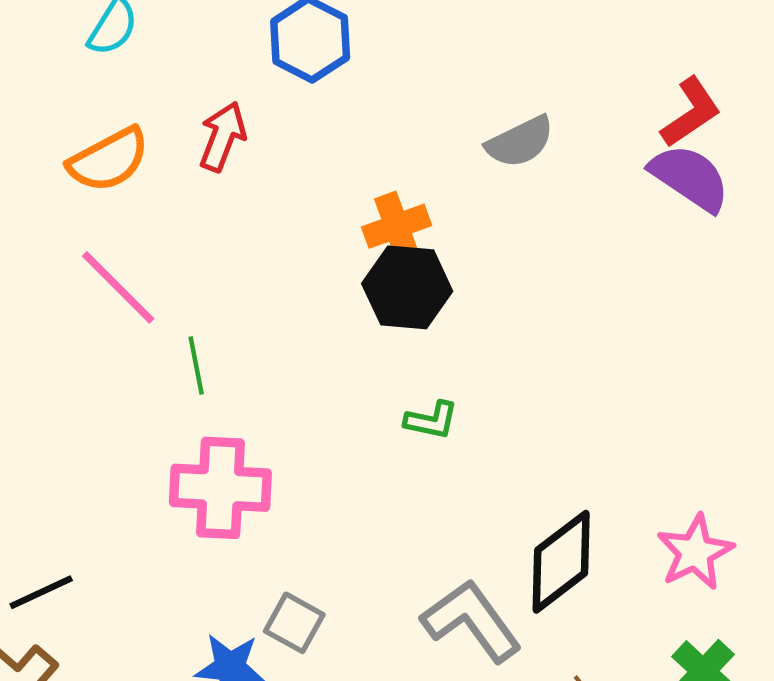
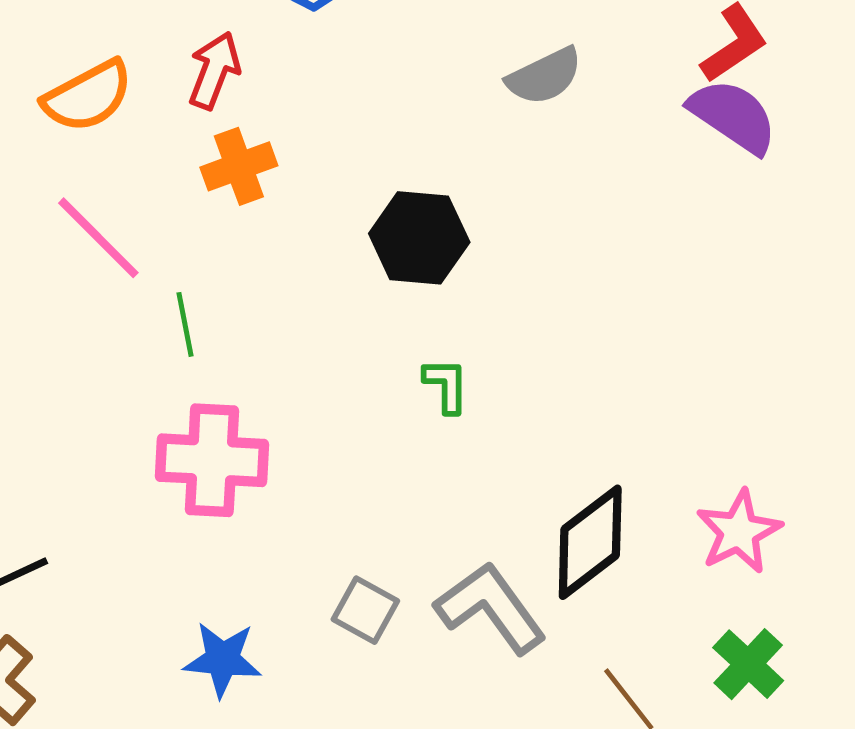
orange cross: (397, 226) -> (239, 166), moved
green L-shape: (431, 420) -> (446, 385), turned -102
gray square: (294, 623) -> (365, 610), moved

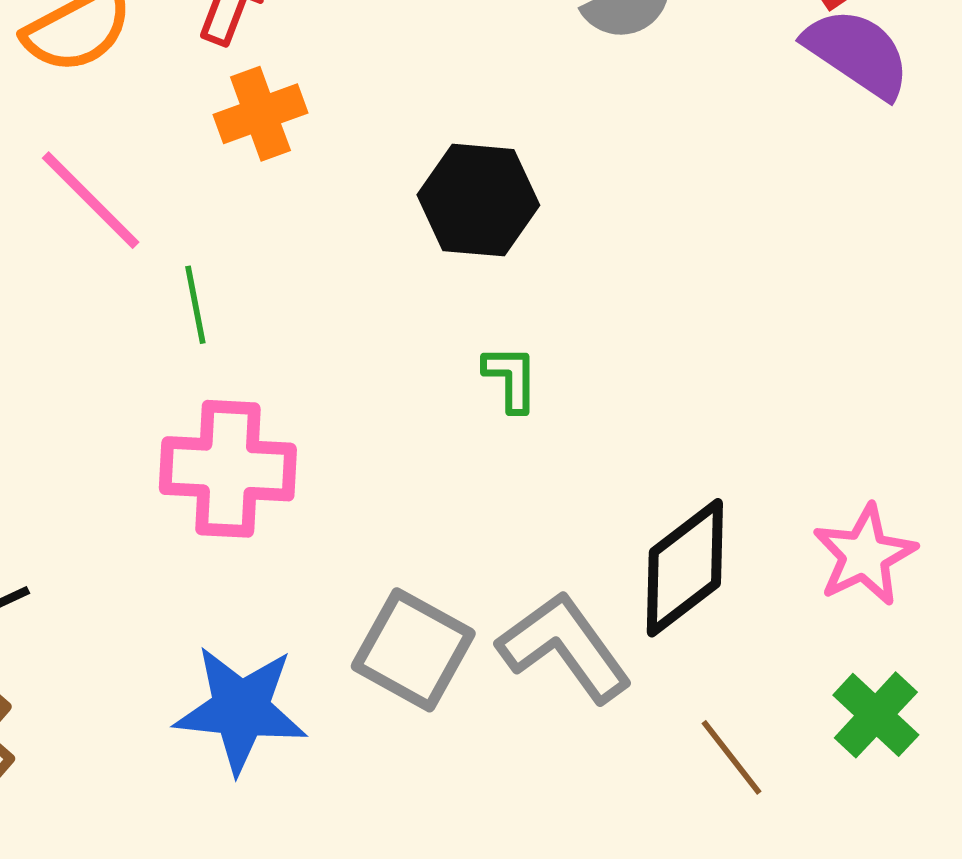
gray square: (365, 610) -> (413, 650), size x1.5
blue star: (222, 659) -> (241, 709), size x1.4

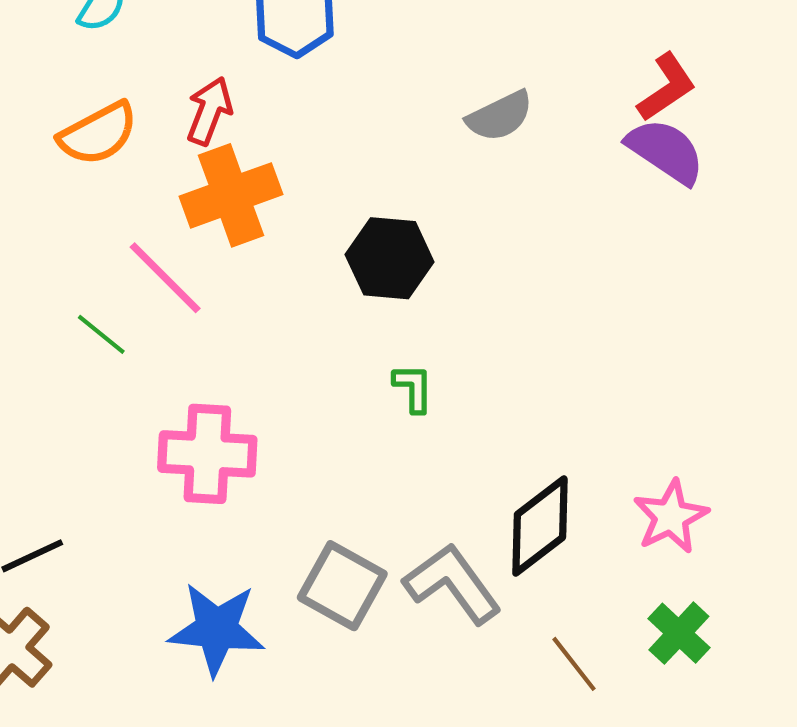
orange cross: (260, 114) -> (231, 195), size x1.5
pink line: (91, 200) -> (165, 278), moved
green line: (195, 305) -> (101, 334), moved, turned -40

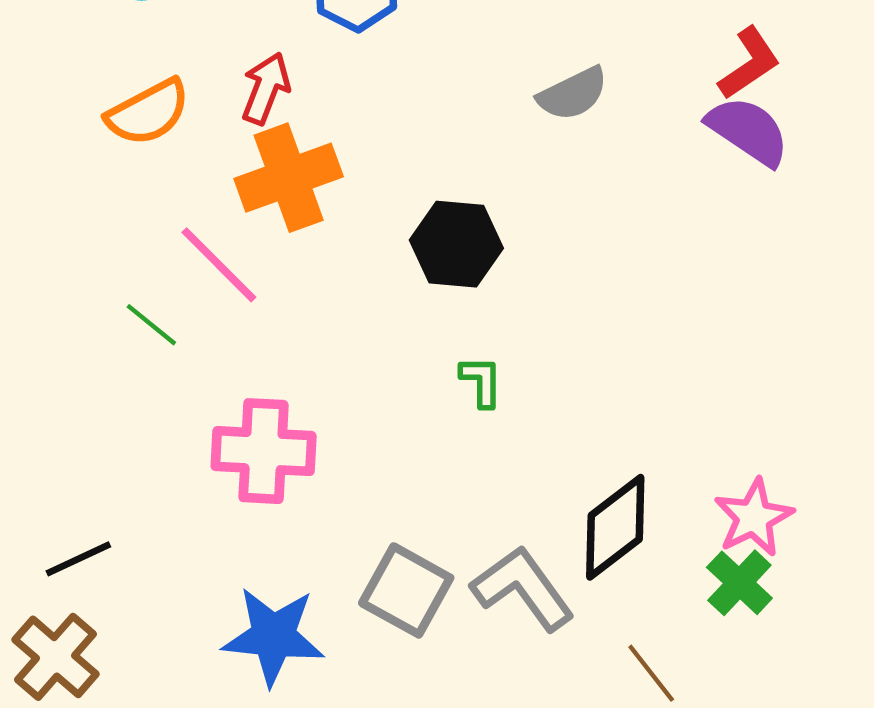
green cross: (679, 633) -> (739, 583), moved

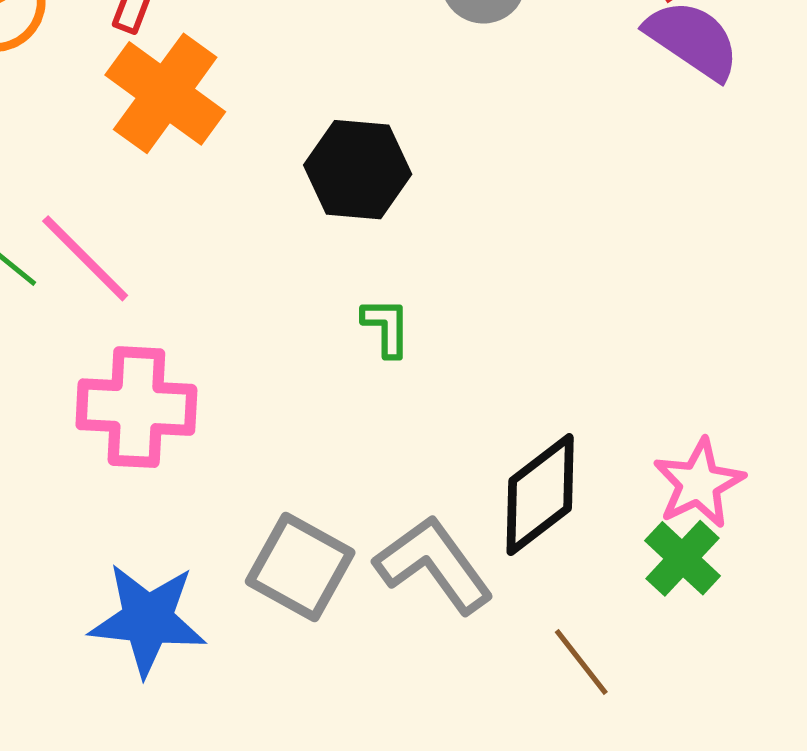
orange cross: (289, 178) -> (165, 93), turned -34
pink line: (219, 265) -> (85, 258), moved

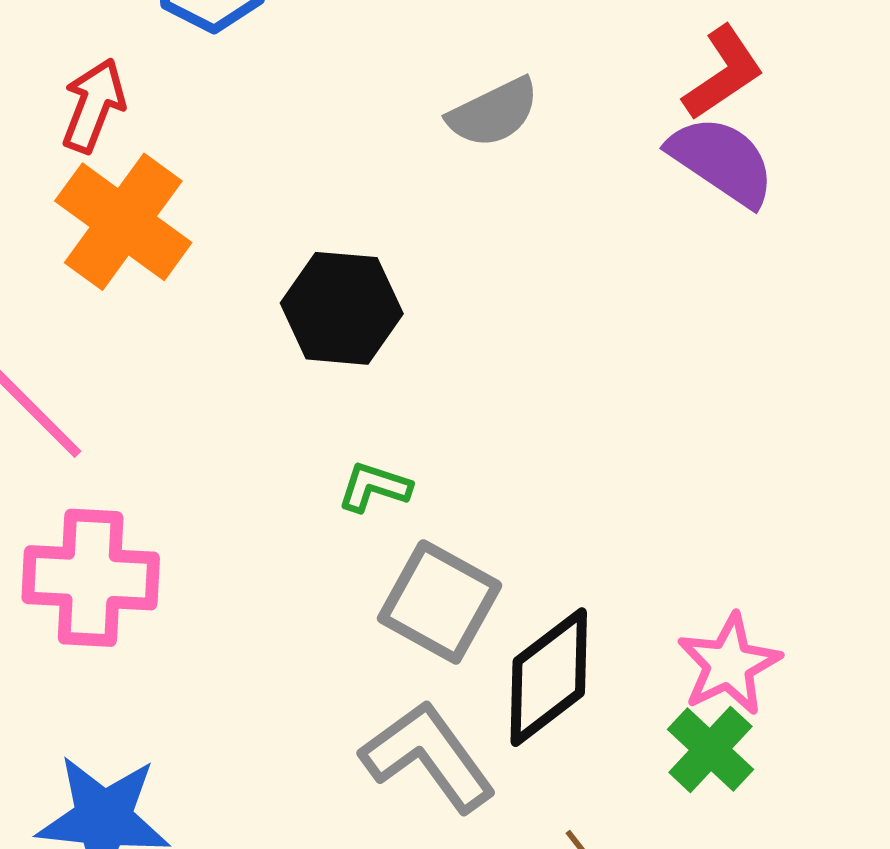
green L-shape: (386, 327) -> (374, 487), turned -72
gray square: (300, 567) -> (440, 602), moved

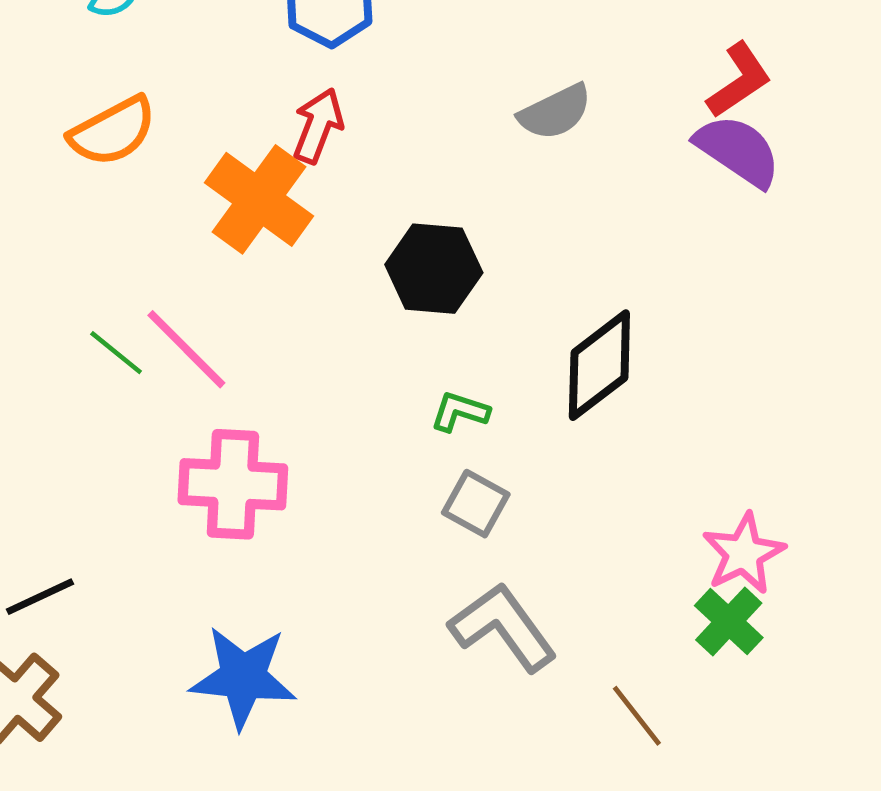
red arrow: (93, 106) -> (318, 126), moved
gray square: (440, 602) -> (476, 504), moved, size x0.7
black diamond: (549, 677) -> (599, 365), moved

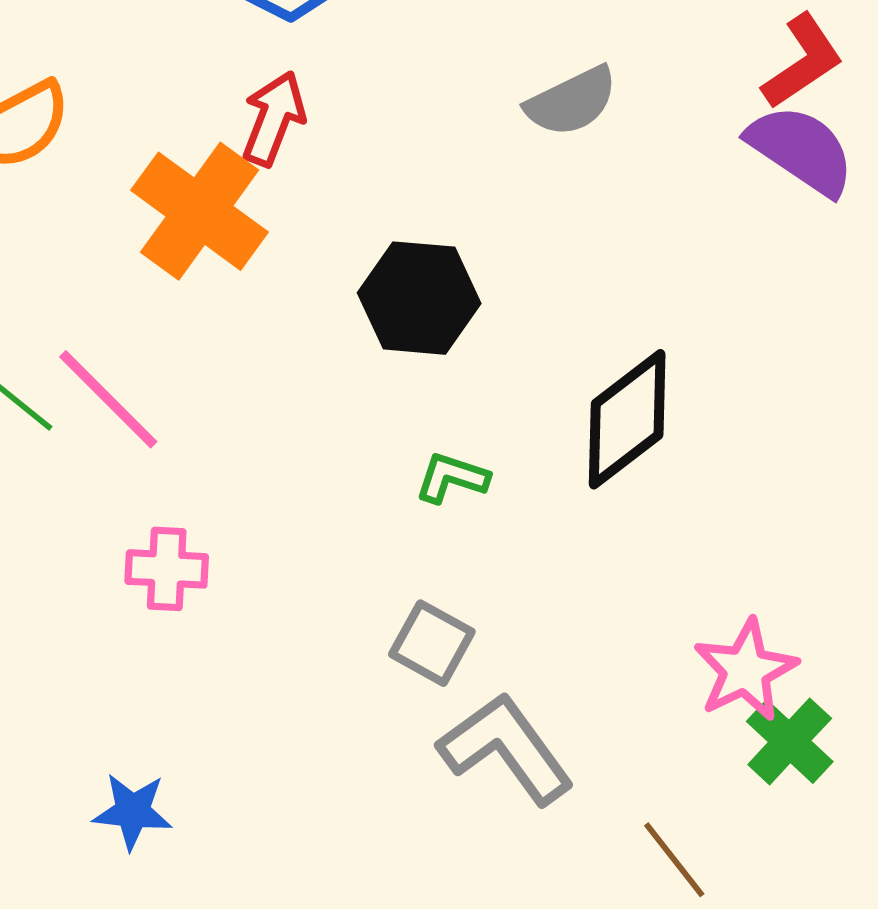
pink cross: (233, 484) -> (167, 569), size x0.6
gray square: (476, 504) -> (432, 643), moved
pink star: (744, 553) -> (745, 670), moved
blue star: (243, 677) -> (133, 811), moved, size x0.6

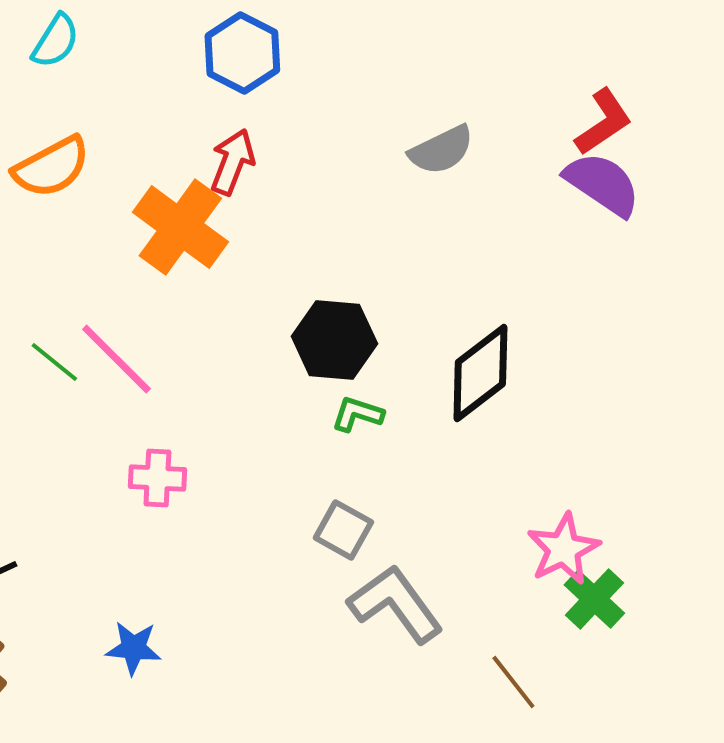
black hexagon: (419, 298) -> (334, 340), moved

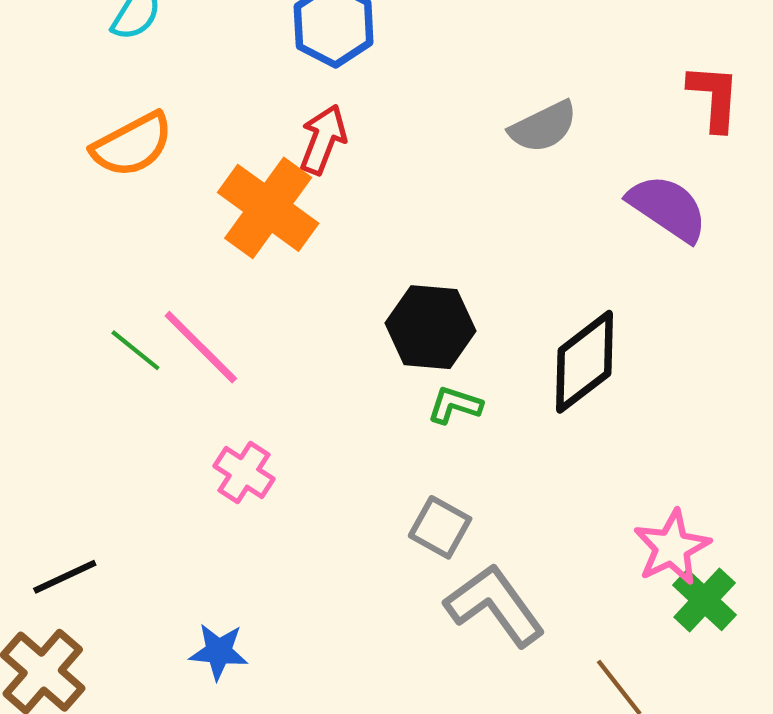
red L-shape: (603, 122) -> (714, 97), turned -52
purple semicircle: (602, 184) -> (668, 208), moved
pink cross: (157, 478) -> (244, 472), turned 30

